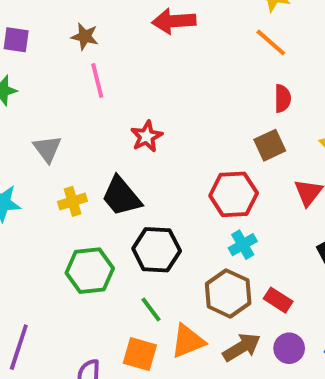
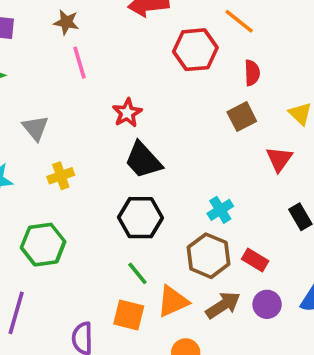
red hexagon: (234, 194) -> (195, 50), moved
black trapezoid: (121, 196) -> (143, 160), moved
green hexagon: (90, 271) -> (43, 245), moved

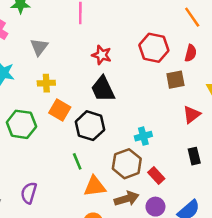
red hexagon: (195, 50) -> (154, 48), moved
red star: (127, 113) -> (102, 55), turned 30
orange square: (129, 315) -> (60, 110), moved

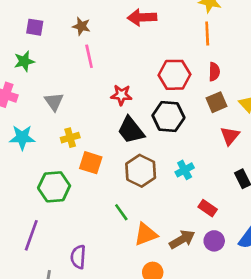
orange line: (192, 17) -> (207, 34), turned 45
brown square: (175, 80) -> (217, 102), moved
black hexagon: (90, 126) -> (168, 117), moved
brown hexagon: (127, 164) -> (141, 171), moved

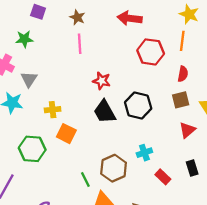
red hexagon: (174, 75) -> (151, 52), moved
gray triangle: (54, 102) -> (29, 79), moved
brown hexagon: (141, 171) -> (114, 168), moved
red rectangle: (208, 208) -> (163, 177), moved

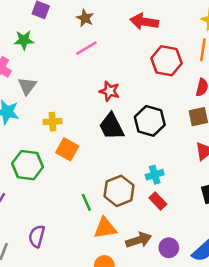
pink line: (80, 44) -> (86, 48), turned 60
red rectangle: (163, 177) -> (158, 201), moved

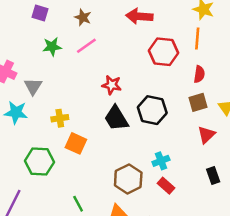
green star: (24, 40) -> (52, 47), moved
green line: (86, 202) -> (78, 204), moved

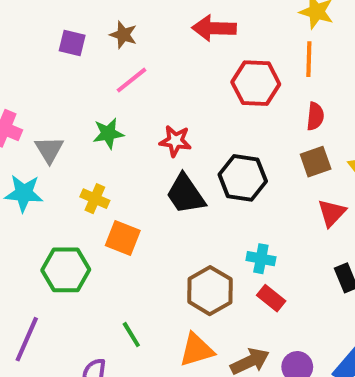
purple square: (40, 13) -> (72, 43), moved
green star: (52, 47) -> (108, 133), moved
yellow cross: (60, 118) -> (95, 199), turned 35
cyan cross: (161, 161) -> (261, 259), turned 35

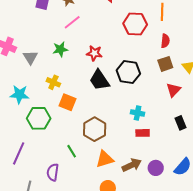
cyan star: (24, 193) -> (19, 94), moved
brown hexagon: (210, 291) -> (95, 129), moved
red rectangle: (271, 298) -> (143, 133), turned -40

